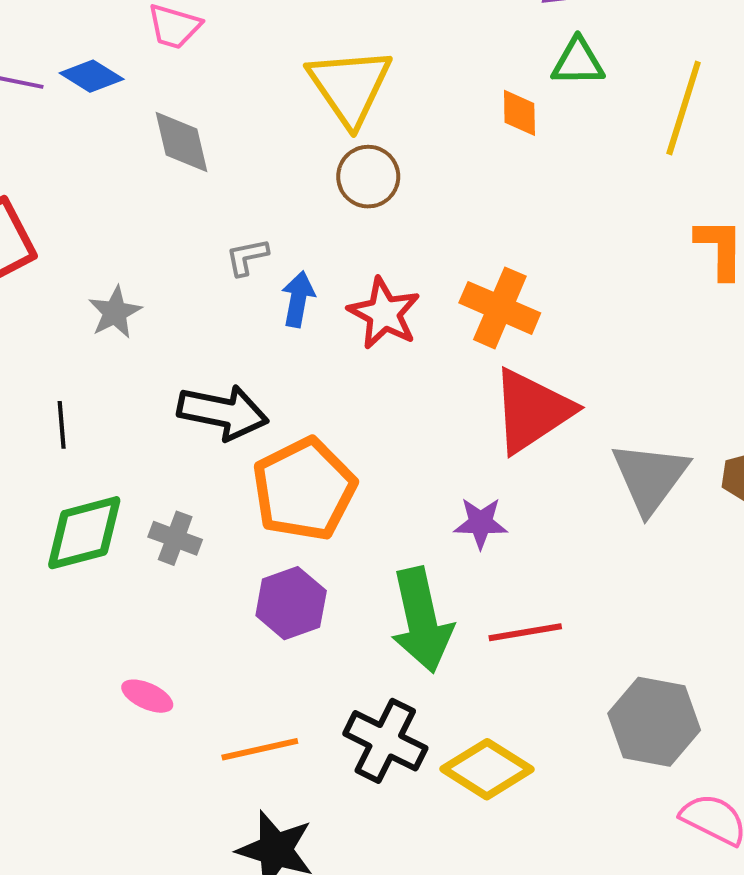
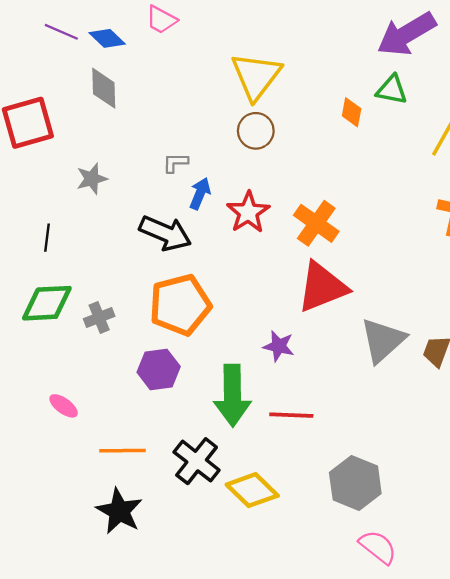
gray diamond: (182, 142) -> (104, 88), moved
black arrow: (223, 412) -> (165, 233), moved
gray cross: (175, 538) -> (99, 318), turned 36

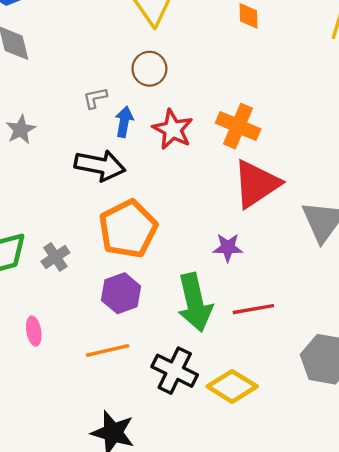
brown circle: (256, 131) -> (149, 69), moved
pink ellipse: (64, 406) -> (34, 331), moved, turned 56
orange line: (123, 451) -> (108, 350), moved

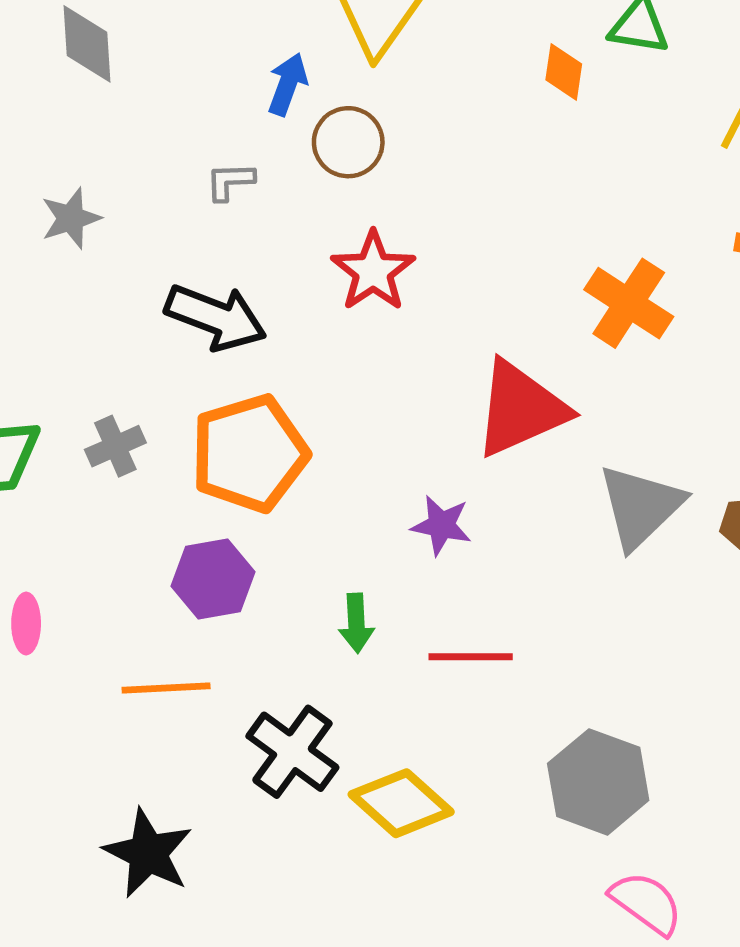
blue arrow: (124, 122) -> (288, 84), moved
orange cross: (238, 126) -> (629, 303), moved
gray cross: (55, 257) -> (115, 446), moved
green arrow: (195, 303) -> (356, 623), size x0.5

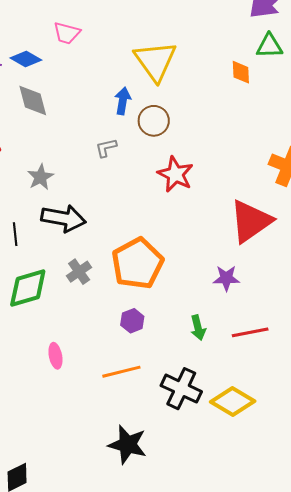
black arrow: (216, 317) -> (63, 218), moved
purple hexagon: (213, 579) -> (132, 321), size x0.7

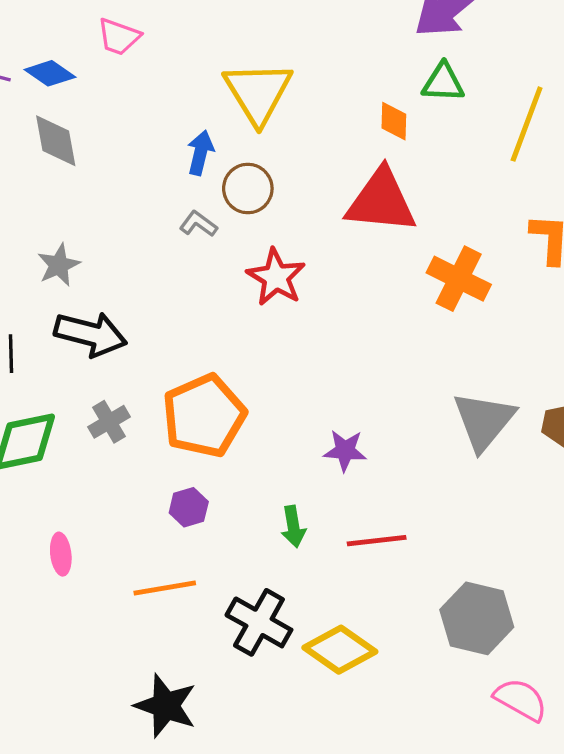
gray L-shape: (106, 148) -> (198, 224), moved, turned 45
red triangle: (251, 221) -> (381, 201), moved, turned 36

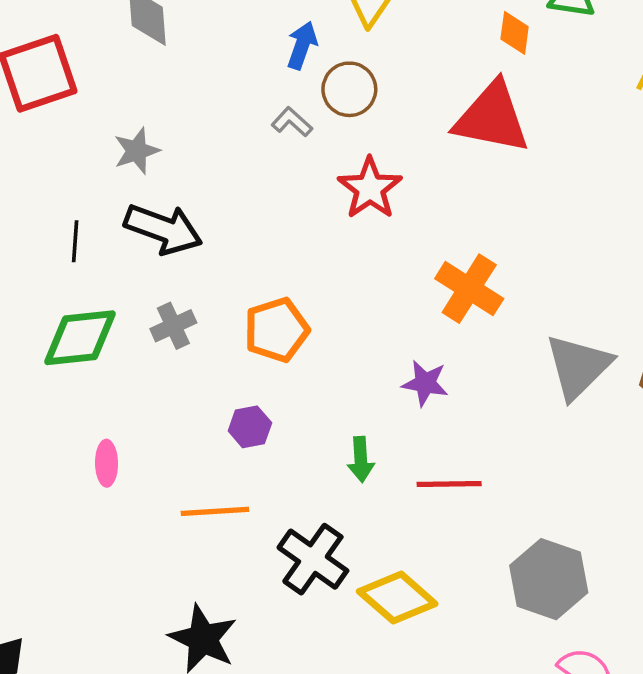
orange cross: (459, 279) -> (469, 289), moved
orange pentagon: (204, 416) -> (277, 330), size x0.7

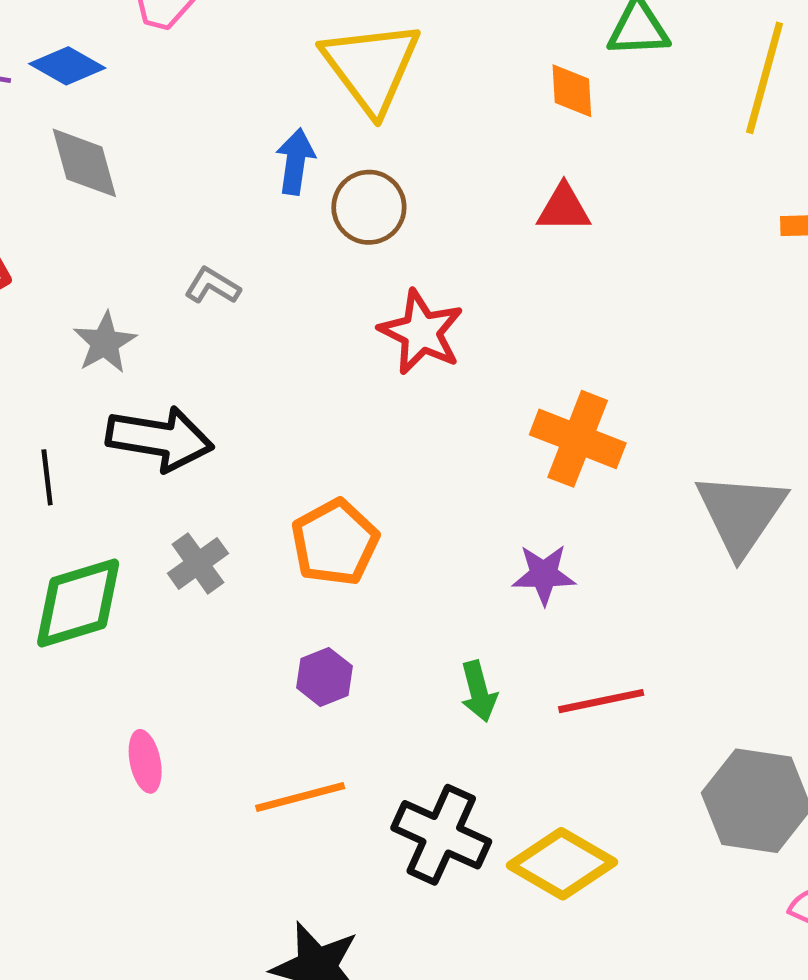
red triangle: (492, 118) -> (564, 208), size x0.5
gray L-shape: (292, 122) -> (212, 286), moved

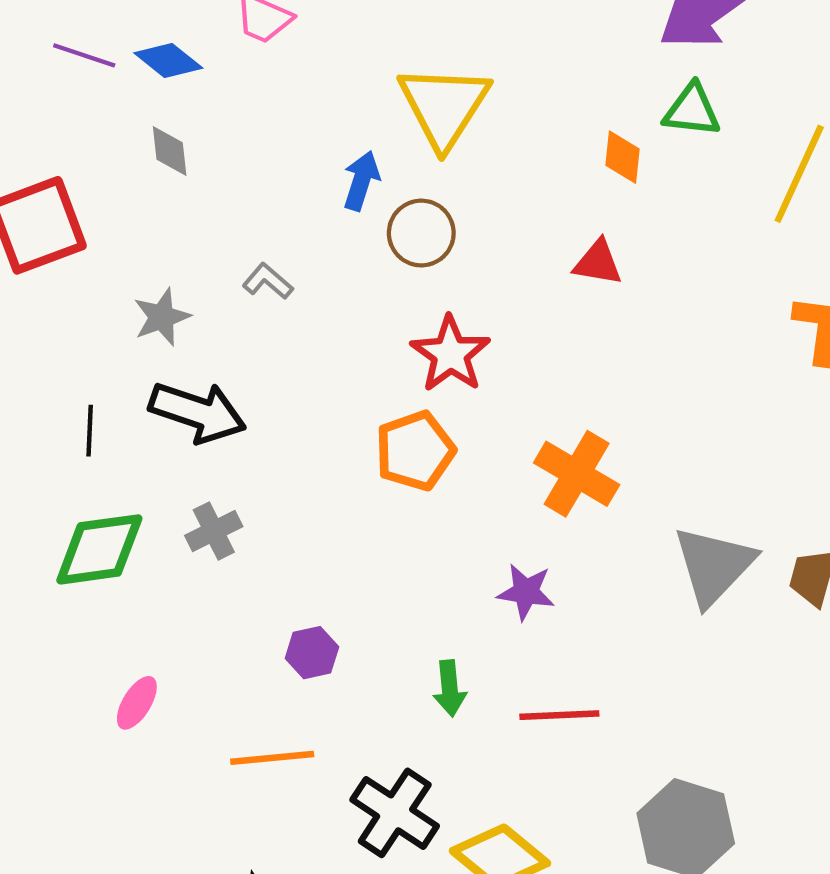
gray diamond: (84, 163) -> (170, 151), size x0.7
orange pentagon: (335, 542) -> (415, 451), moved
pink ellipse: (145, 761) -> (137, 703), turned 34

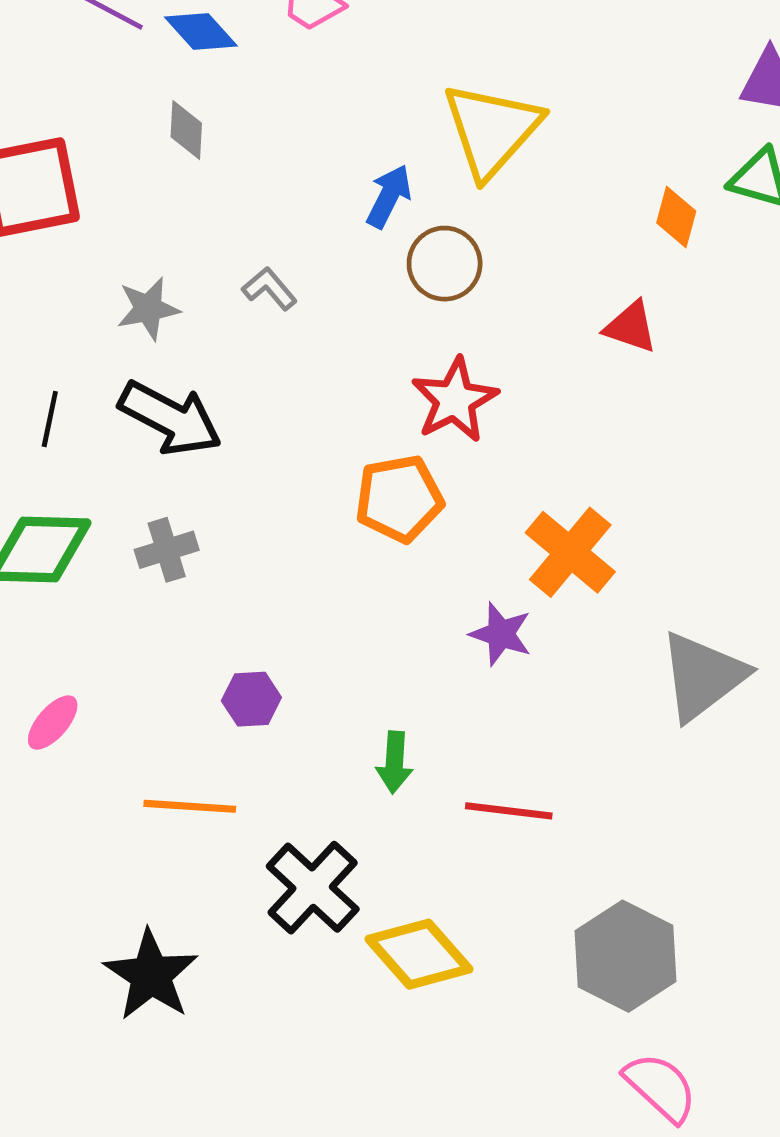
purple star: (526, 592) -> (501, 634), moved

